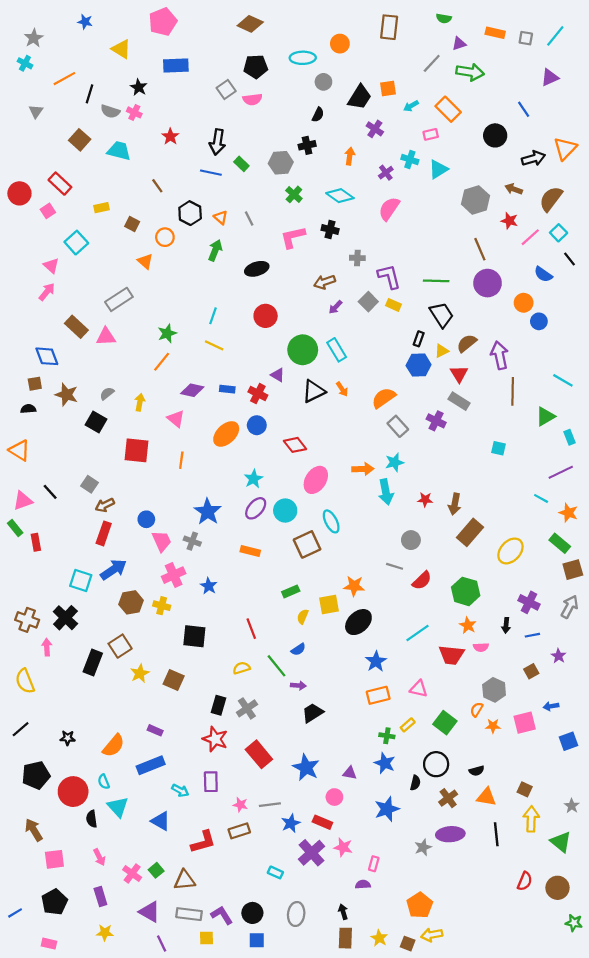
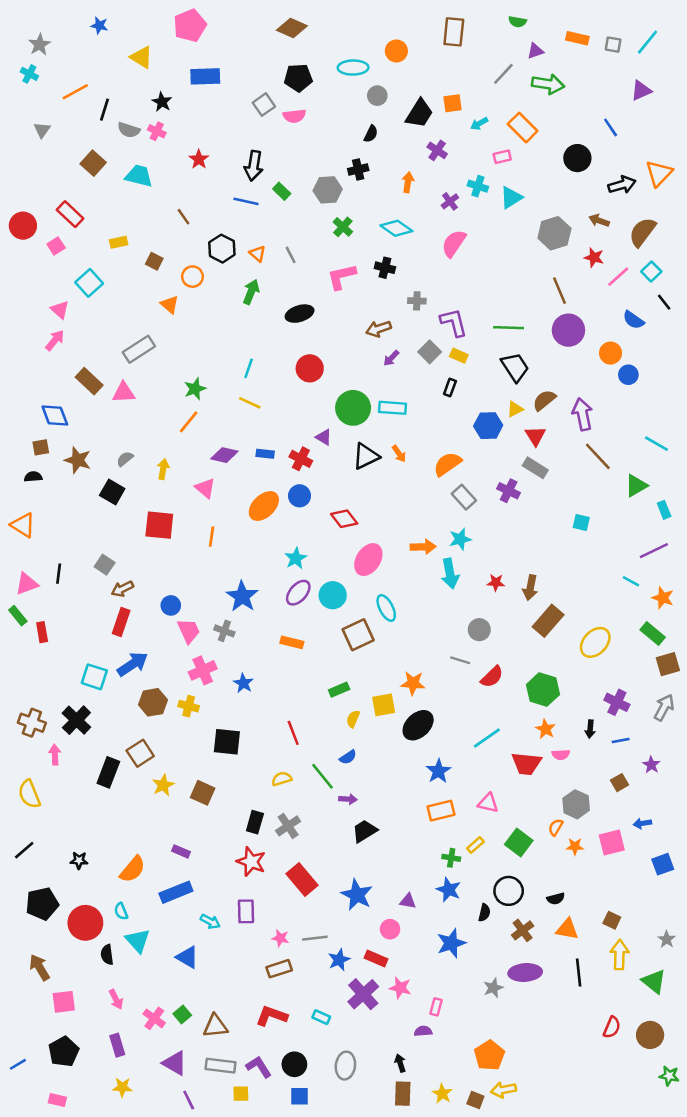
black rectangle: (419, 339) -> (450, 387), moved
cyan rectangle: (337, 350) -> (393, 408), turned -55
brown line: (513, 391) -> (598, 456), turned -44
black line: (50, 492) -> (59, 574), turned 49
red L-shape: (203, 842) -> (271, 1016), moved, turned -144

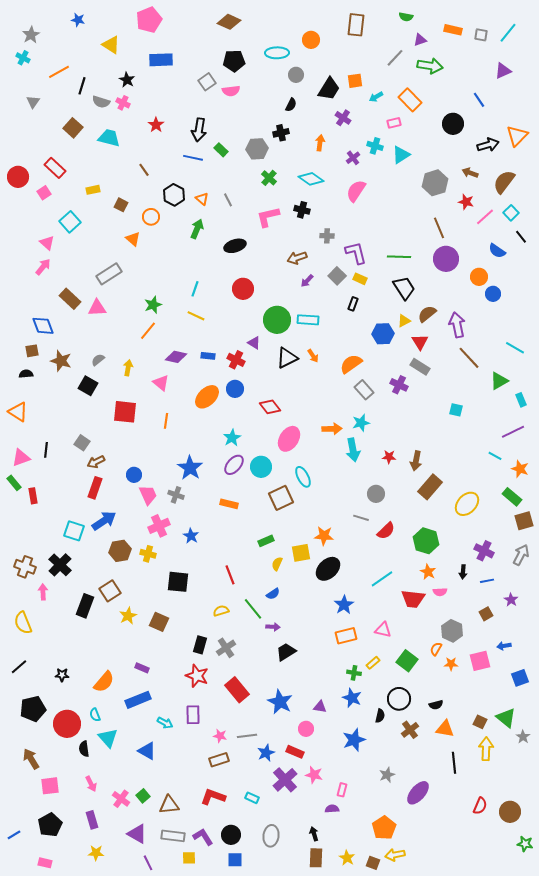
purple ellipse: (525, 973) -> (418, 793), moved, turned -45
green triangle: (654, 981) -> (506, 718), moved

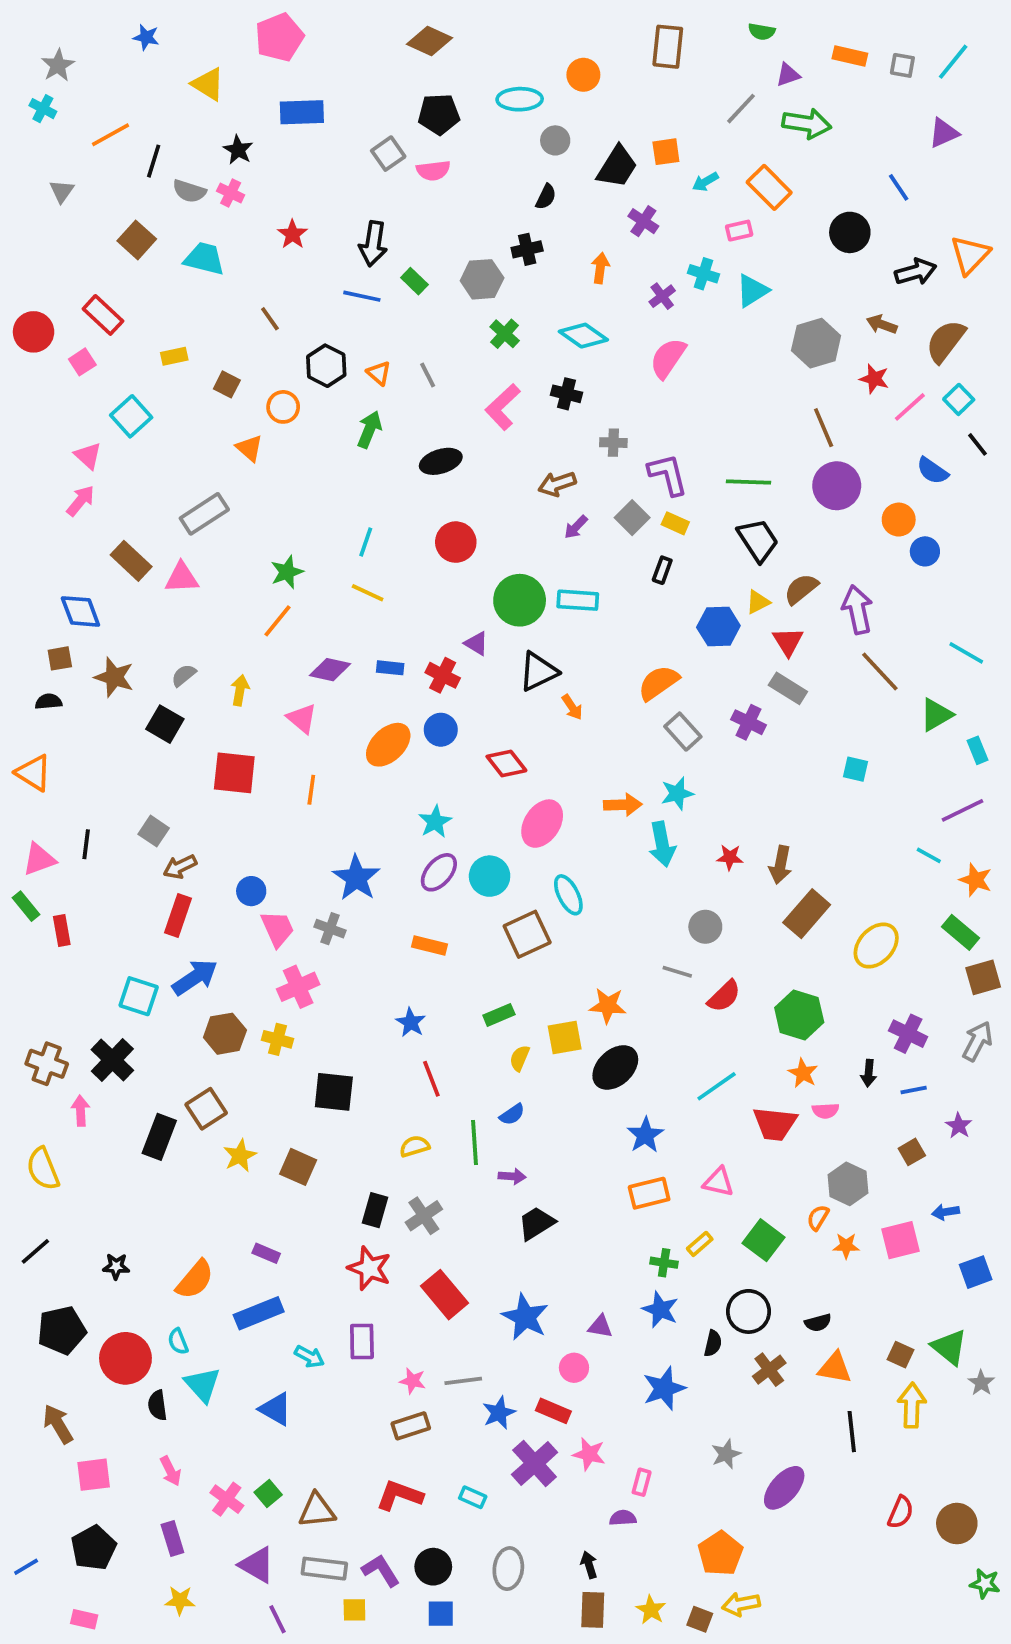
pink L-shape: (268, 217) -> (503, 407), turned -30
orange arrow: (313, 356) -> (572, 707), moved
blue star: (191, 536) -> (411, 1022), moved
green line: (253, 609) -> (475, 1143), turned 35

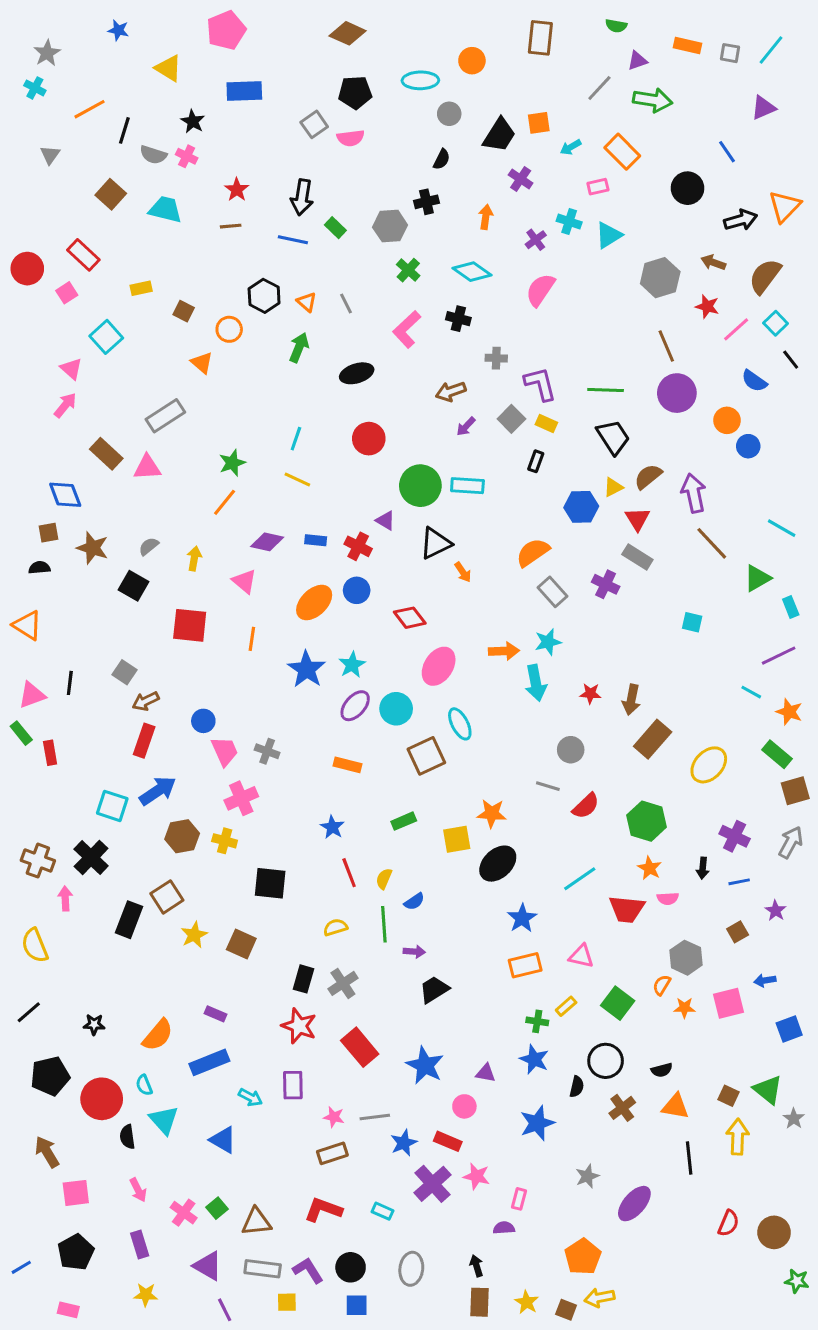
brown line: (270, 319) -> (231, 226), moved, turned -60
blue star: (356, 878) -> (307, 669), moved
yellow semicircle: (520, 1058) -> (384, 879), moved

